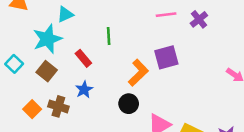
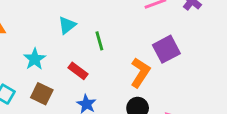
cyan triangle: (65, 14) -> (67, 25), moved
cyan star: (47, 39) -> (35, 59), size x0.7

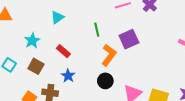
green line: (99, 41) -> (97, 30), moved

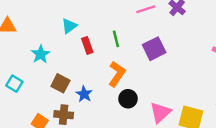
red rectangle: (63, 51) -> (87, 45), moved, turned 32
orange L-shape: (109, 55) -> (117, 74), moved
brown square: (36, 66) -> (60, 83), moved

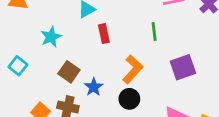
green line: (116, 39) -> (154, 31), moved
purple square: (154, 49) -> (183, 67), moved
black circle: (128, 99) -> (129, 99), moved

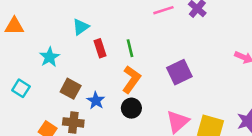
green line: (154, 31) -> (130, 48), moved

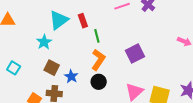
cyan triangle: (81, 27) -> (59, 20), size x1.5
red rectangle: (100, 48) -> (83, 21), moved
cyan star: (50, 57) -> (44, 42), moved

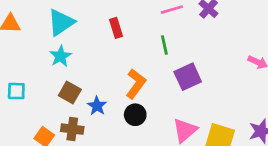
cyan triangle: (59, 20) -> (61, 22), moved
green line: (97, 36) -> (164, 45), moved
cyan square: (14, 68) -> (16, 91), turned -32

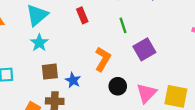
brown square: (70, 93) -> (50, 72), turned -30
black circle: (135, 115) -> (118, 86), moved

